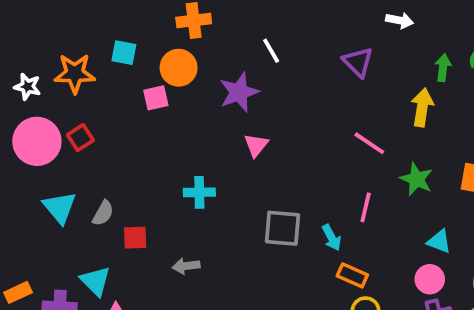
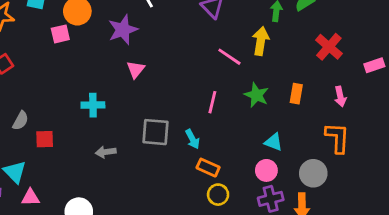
pink line: (369, 143) -> (229, 57), moved
pink line: (366, 207) -> (212, 102), moved
gray arrow: (186, 266) -> (106, 152), moved

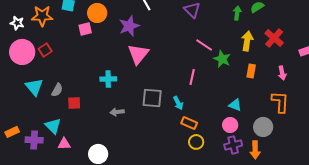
yellow arrow: (261, 41) -> (247, 41), moved
pink triangle: (136, 69) -> (138, 54), size x1.6
green star: (256, 95) -> (222, 59), moved

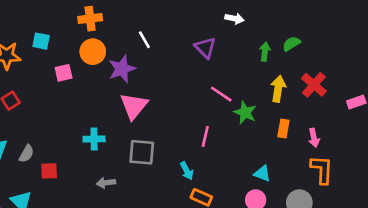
orange circle: (97, 13) -> (93, 52), moved
pink arrow: (282, 73) -> (314, 138), moved
gray square: (152, 98) -> (142, 152), moved

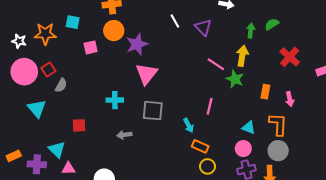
white line: (144, 40) -> (175, 21), moved
yellow arrow: (278, 89) -> (242, 56), moved
pink line: (205, 136) -> (210, 106), moved
gray semicircle: (27, 154) -> (61, 85), moved
orange L-shape: (322, 170) -> (278, 124), moved

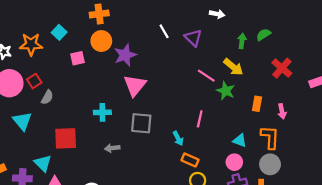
cyan square: (73, 22) -> (59, 32), turned 32
yellow arrow: (242, 56) -> (233, 67), turned 120
red square: (79, 125) -> (66, 138), size x1.6

